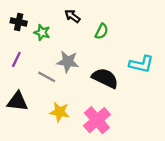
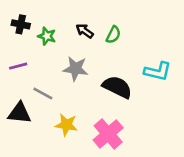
black arrow: (72, 16) -> (85, 31), moved
purple line: (16, 59) -> (18, 66), turned 49
gray line: (47, 77) -> (43, 93), moved

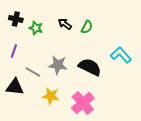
purple line: (18, 66) -> (14, 51), turned -56
gray star: (76, 69) -> (58, 65), moved
cyan L-shape: (158, 71) -> (121, 55), turned -145

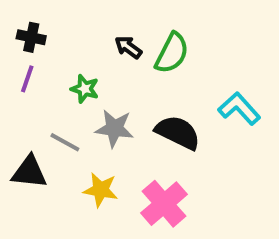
green semicircle: (87, 27) -> (172, 53), size x1.5
green star: (36, 28) -> (85, 89), moved
purple line: (14, 51) -> (27, 79), moved

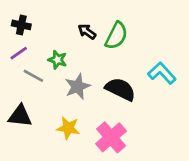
purple line: (27, 79) -> (19, 53), turned 36
gray star: (114, 128) -> (78, 87), turned -30
gray line: (65, 142) -> (33, 76), moved

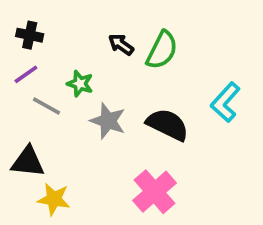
cyan L-shape: (162, 73) -> (225, 102), turned -96
gray star: (78, 87) -> (108, 121), turned -30
yellow star: (68, 128) -> (54, 199), moved

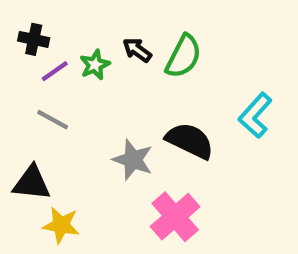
purple line: (26, 74) -> (55, 71), moved
green star: (80, 84) -> (95, 65), moved, turned 30
gray star: (108, 121) -> (133, 160), moved

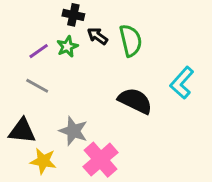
black cross: (34, 39) -> (73, 15), moved
green semicircle: (183, 56) -> (131, 41), turned -40
gray star: (133, 160) -> (73, 131), moved
pink cross: (175, 217) -> (100, 160), moved

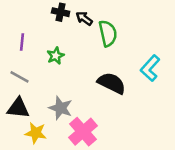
black arrow: (97, 36) -> (84, 18), moved
green star: (67, 47) -> (56, 56), moved
purple line: (39, 51) -> (22, 42), moved, turned -49
gray line: (37, 86) -> (19, 77), moved

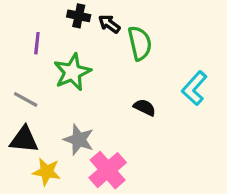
purple line: (22, 42) -> (37, 43), moved
green star: (56, 56) -> (72, 72), size x1.6
black semicircle: (112, 83) -> (145, 107), size x0.6

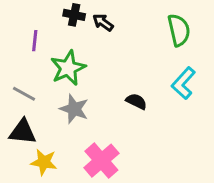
green semicircle: (140, 43) -> (179, 30), moved
gray star: (79, 140) -> (74, 109), moved

